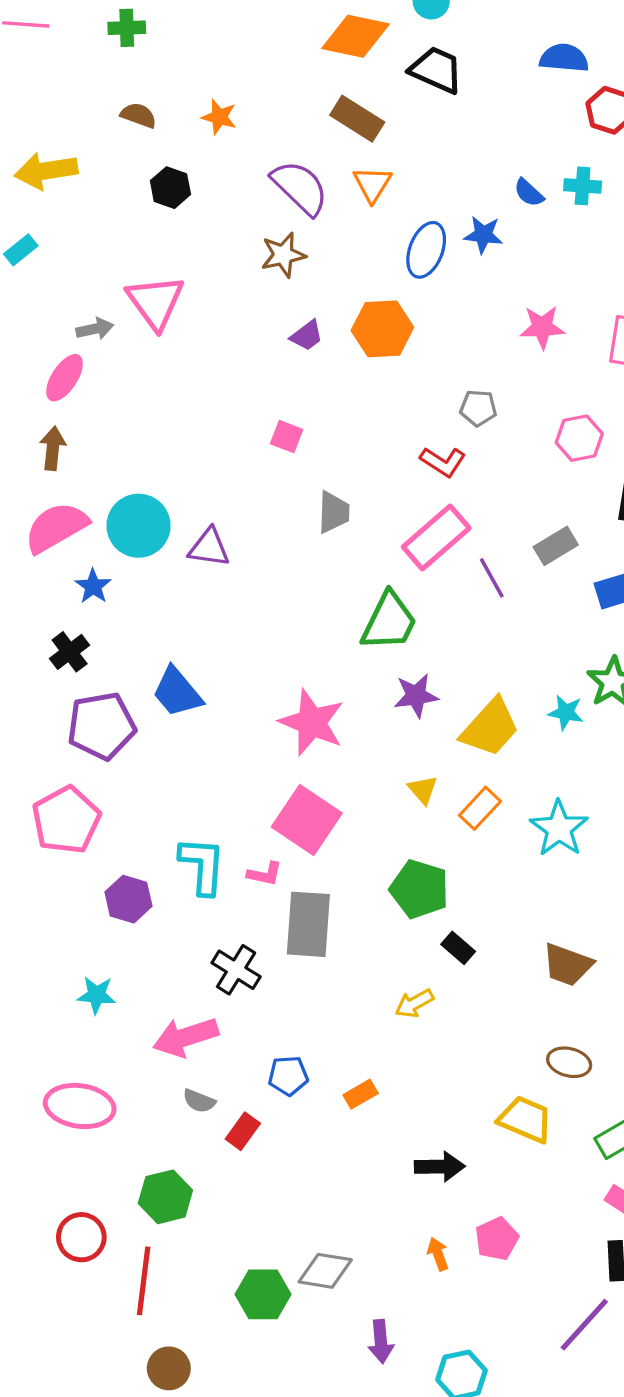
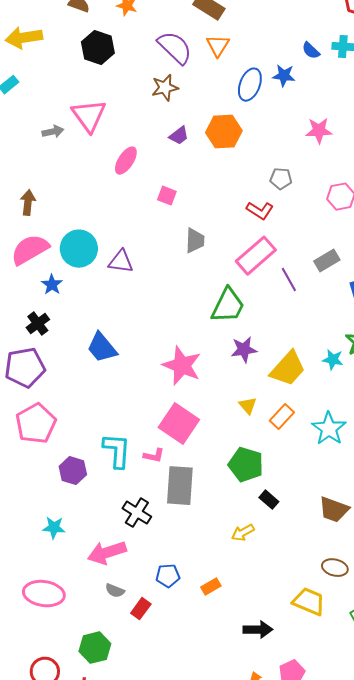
black hexagon: (170, 188) -> (98, 48), size x1.4
pink ellipse: (65, 378) -> (126, 161), moved
purple pentagon: (102, 726) -> (25, 368), moved

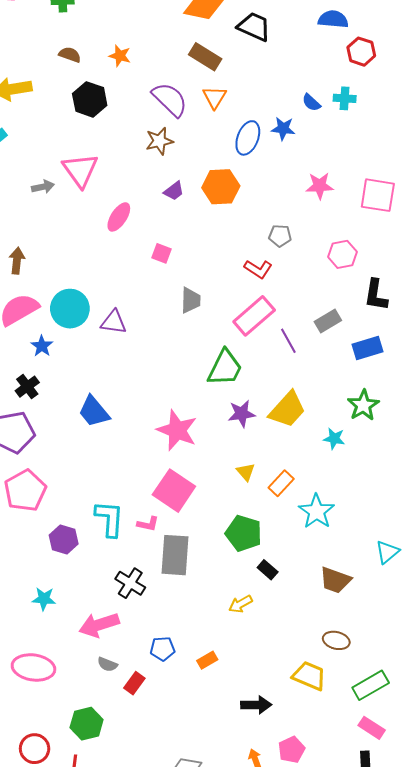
cyan star: (333, 360) -> (334, 439), moved
yellow trapezoid: (288, 369) -> (287, 409), moved
cyan star: (329, 429) -> (316, 511), moved

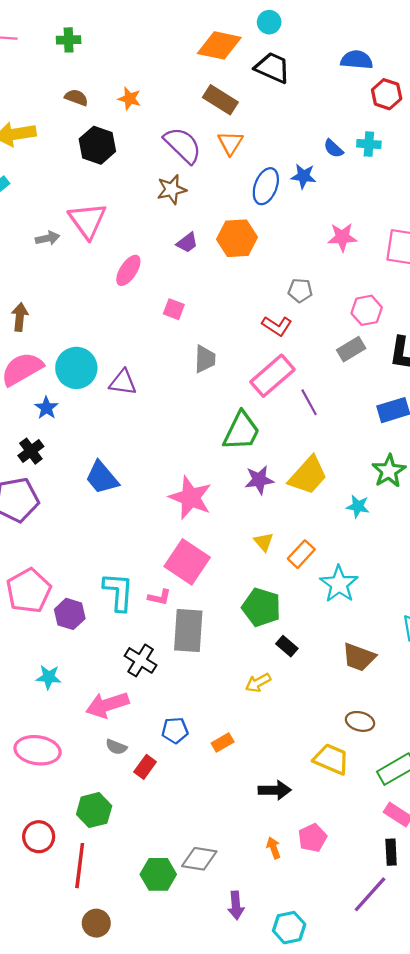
gray rectangle: (328, 321) -> (351, 349), moved
pink pentagon: (25, 491) -> (29, 591), moved

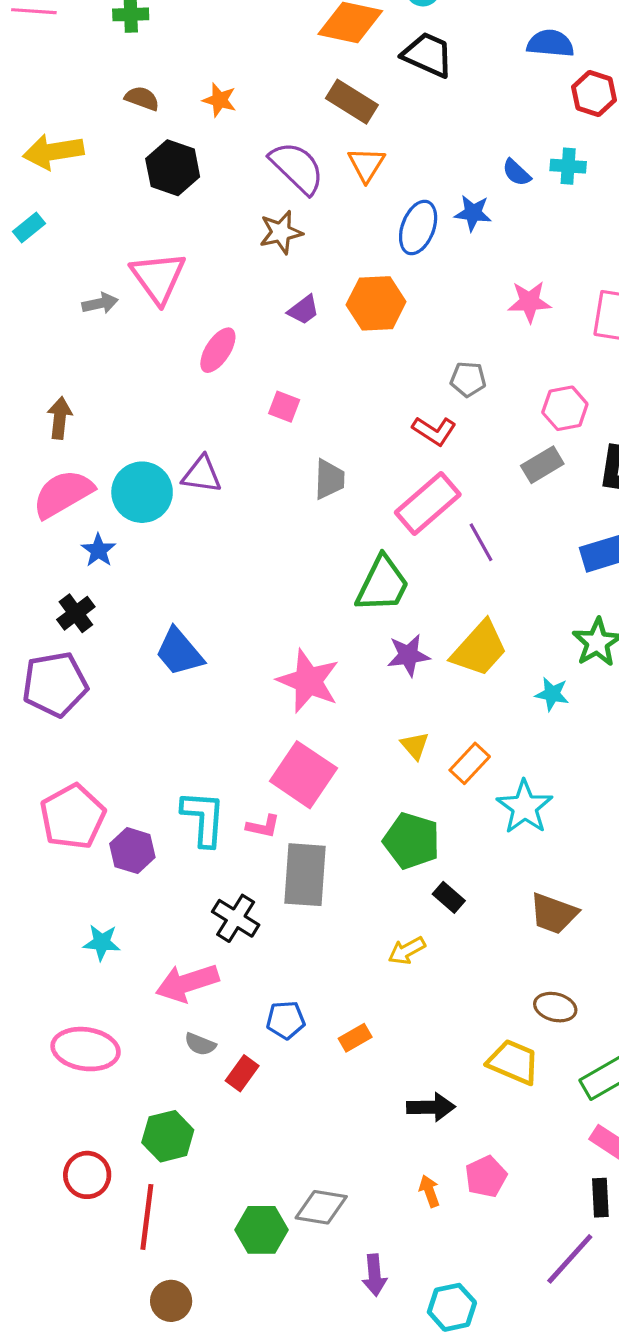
purple triangle: (123, 382) -> (202, 474), moved

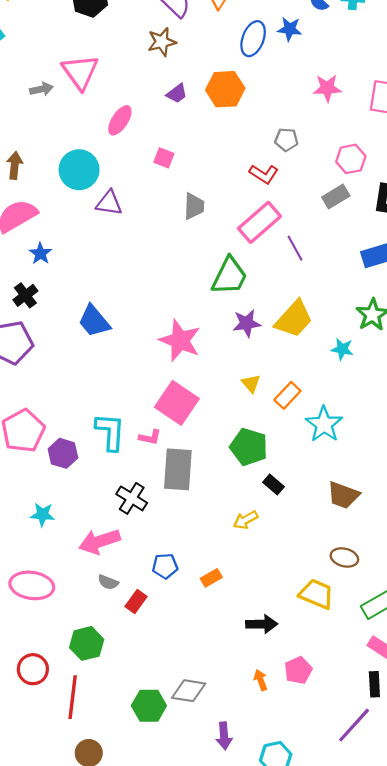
cyan circle: (142, 492) -> (79, 170), moved

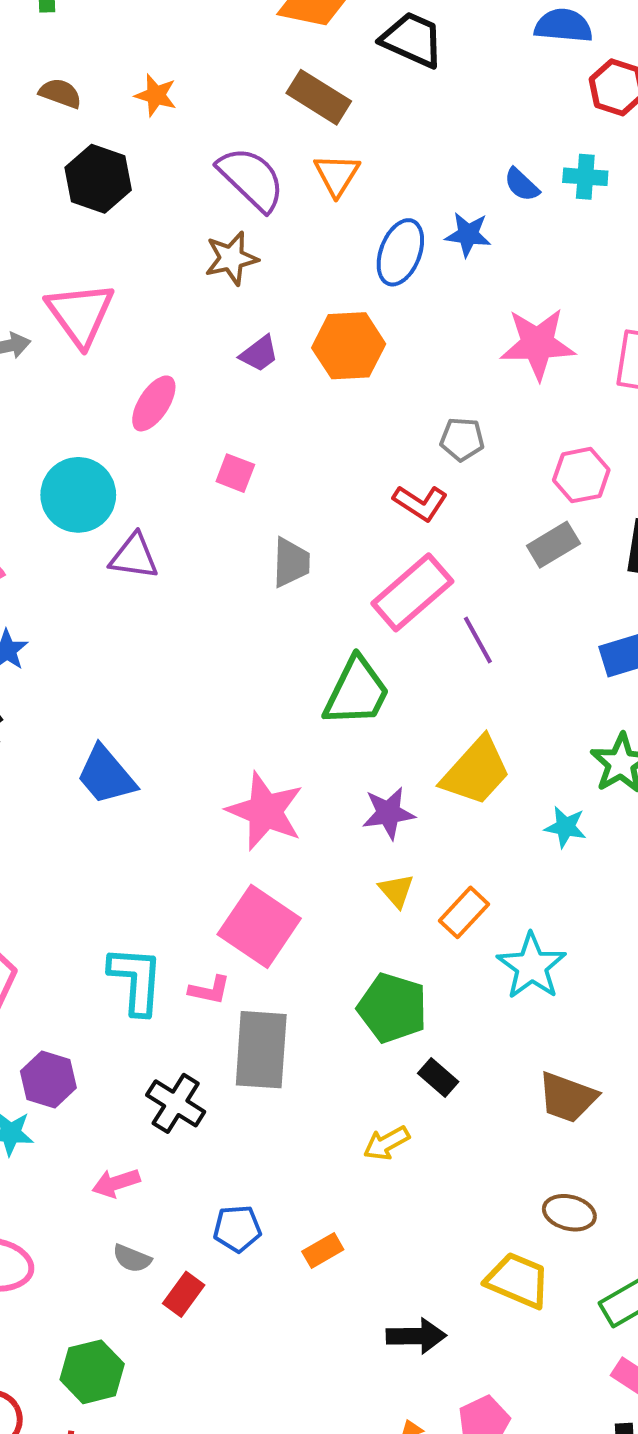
pink star: (327, 88) -> (538, 344), size x1.4
purple star: (247, 323) -> (388, 813), moved
purple hexagon: (63, 453) -> (48, 1080), moved
pink arrow: (99, 541) -> (116, 1183), size x0.6

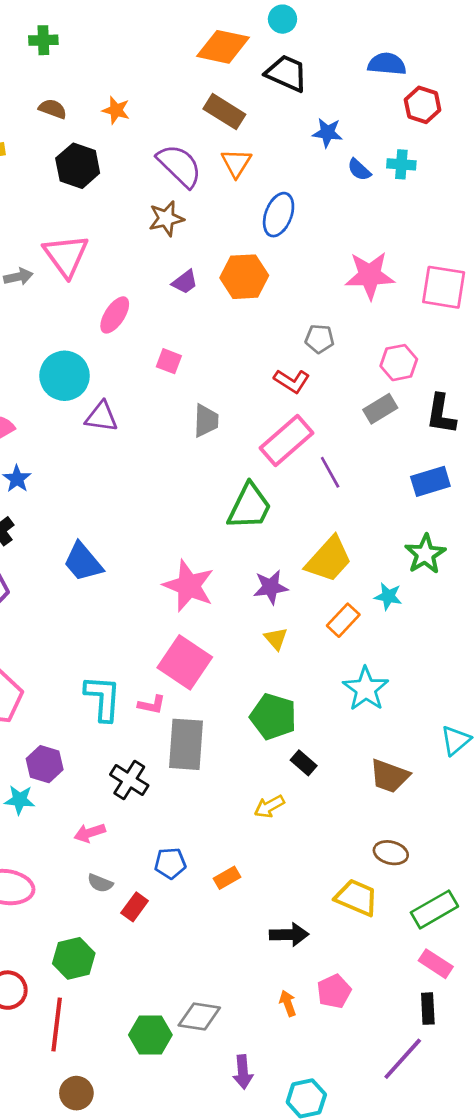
blue star: (468, 234) -> (327, 133), moved
orange rectangle: (464, 912) -> (343, 620), moved

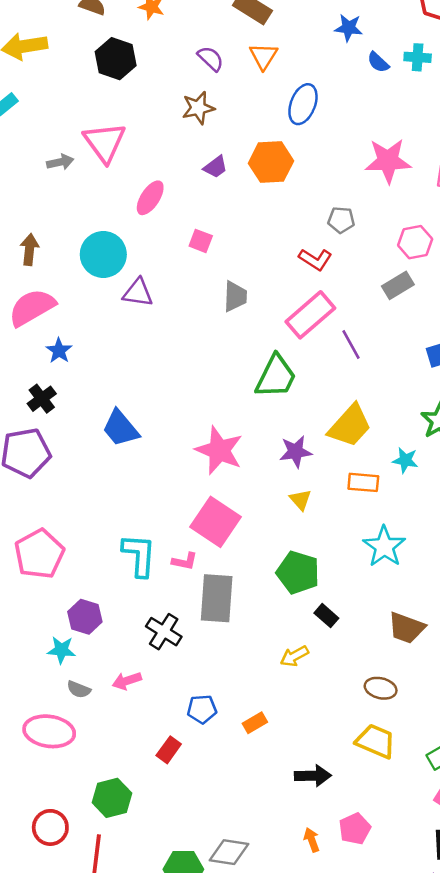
purple semicircle: (179, 166) -> (211, 59), size x0.6
orange rectangle: (343, 620) -> (363, 482), turned 52
brown ellipse: (391, 853) -> (381, 688), moved
gray semicircle: (100, 883) -> (79, 689), moved

